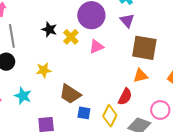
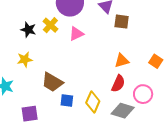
black star: (49, 29) -> (28, 30), moved
brown square: (144, 48) -> (122, 22), moved, size x0.6
red semicircle: (125, 97) -> (118, 84), moved

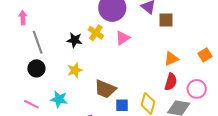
orange square: (156, 61) -> (205, 55), turned 32

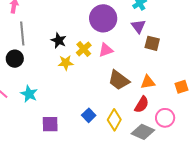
yellow cross: (96, 33) -> (84, 49), moved
yellow star: (75, 70) -> (66, 63), moved
brown trapezoid: (105, 89) -> (119, 80), moved
blue square: (122, 105) -> (89, 115), turned 32

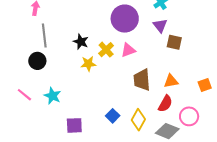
brown trapezoid: (119, 80) -> (142, 80), turned 50

